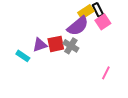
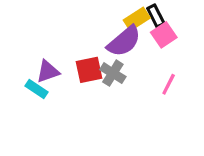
purple triangle: (40, 45) -> (48, 71), moved
pink line: (106, 73) -> (169, 84), moved

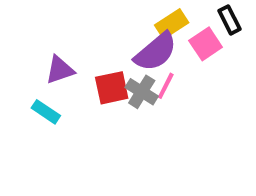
black rectangle: (156, 16) -> (230, 20), moved
purple triangle: (48, 71) -> (60, 70), moved
pink line: (169, 84) -> (166, 86), moved

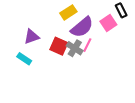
yellow rectangle: (172, 24) -> (68, 12), moved
red square: (112, 88) -> (59, 46), turned 36

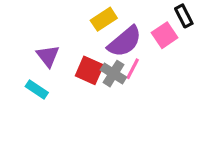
purple triangle: (32, 37) -> (48, 56), turned -49

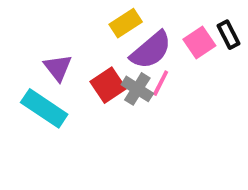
black rectangle: (184, 16) -> (228, 35), moved
red square: (89, 70) -> (108, 85), turned 32
cyan rectangle: (37, 90) -> (44, 108), size x1.6

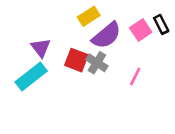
pink line: (161, 83) -> (135, 76), moved
red square: (108, 85) -> (76, 60), turned -35
cyan rectangle: (44, 108) -> (31, 76), turned -72

